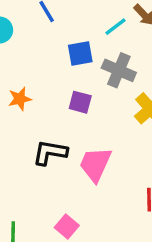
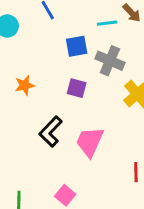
cyan line: (115, 27) -> (107, 23), turned 30
black L-shape: (50, 153) -> (51, 132), turned -56

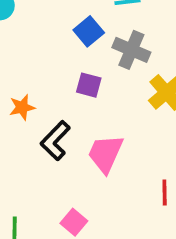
blue square: (77, 46) -> (89, 31), turned -30
orange star: (25, 85) -> (22, 107), moved

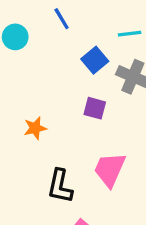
black L-shape: (55, 141) -> (60, 186), moved, turned -32

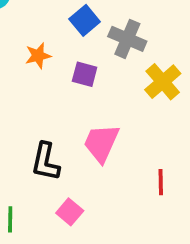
orange star: (35, 128) -> (38, 56), moved

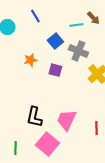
pink trapezoid: (101, 143) -> (66, 120), moved
pink square: (70, 212) -> (47, 144), size x1.6

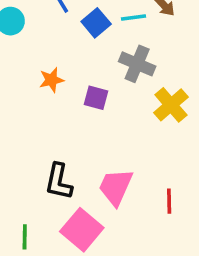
blue square: (55, 41) -> (96, 23), moved

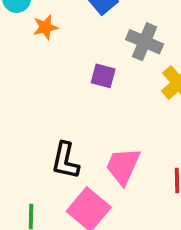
orange star: (51, 80) -> (45, 27), moved

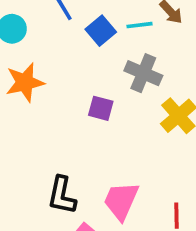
orange star: (45, 27) -> (25, 82), moved, size x1.5

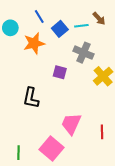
orange star: (25, 82) -> (34, 43), moved
black L-shape: (62, 195) -> (31, 98), moved

